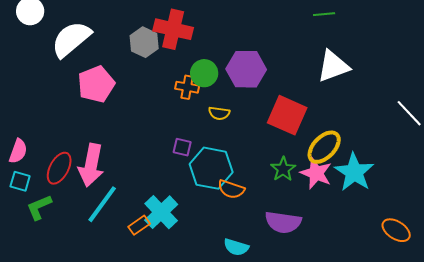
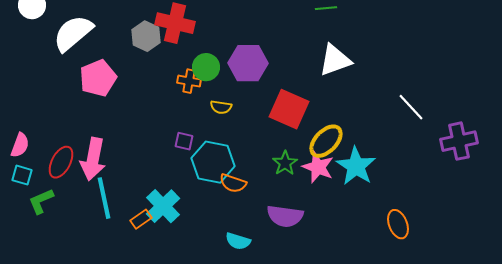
cyan line: (102, 204) -> (104, 198), turned -48
orange ellipse: (396, 230) -> (398, 224), turned 36

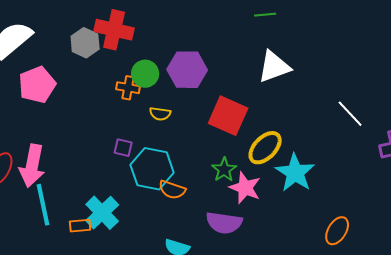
pink star: (318, 167) -> (245, 188), moved
orange rectangle: (141, 219) -> (80, 226), turned 30
orange ellipse: (398, 224) -> (337, 231), turned 52

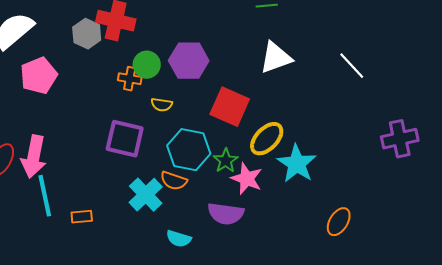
white line: (350, 114) -> (352, 66), moved
purple square: (123, 148) -> (125, 139), size x2.0
cyan hexagon: (152, 169) -> (189, 150), moved
cyan cross: (102, 213) -> (146, 195), moved

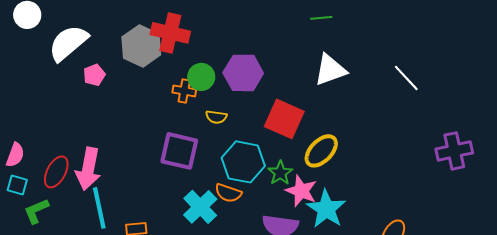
gray hexagon: (87, 34) -> (141, 46), size x1.4
pink pentagon: (39, 76) -> (94, 75), moved, size x0.6
cyan star: (297, 164) -> (326, 209), moved

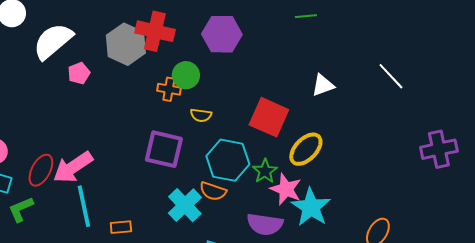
white triangle: (330, 70) -> (323, 85), moved, size x0.7
purple hexagon: (243, 73) -> (222, 34), moved
pink arrow: (88, 169) -> (73, 167), turned 45

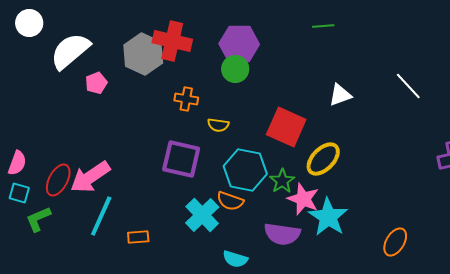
green circle: (186, 75) -> (235, 69), moved
cyan line: (84, 206) -> (101, 216), turned 36

